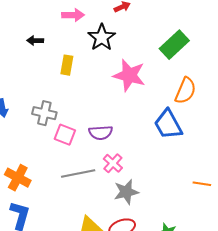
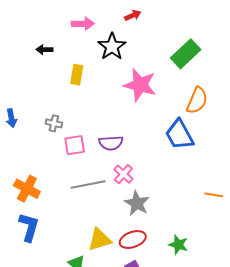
gray cross: (44, 113) -> (54, 123), size x0.7
pink square: (65, 135) -> (75, 145), turned -30
gray star: (126, 192) -> (137, 203), turned -30

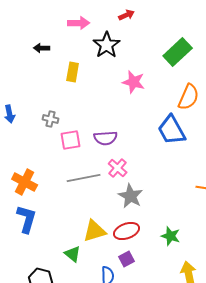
pink star: (140, 85) -> (134, 82), size x0.7

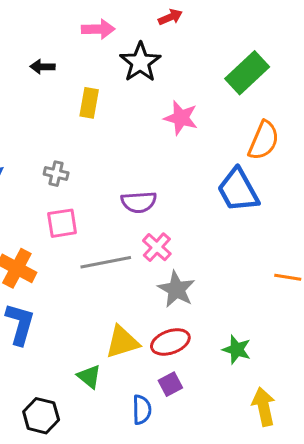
pink square: (71, 140) -> (62, 223), moved

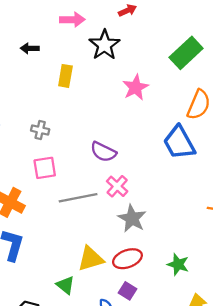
pink star: (181, 118) -> (136, 87), turned 30
purple semicircle: (139, 202) -> (103, 152), turned 30
purple square: (170, 384) -> (127, 291), turned -30

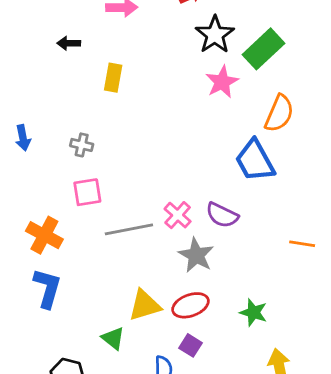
black star: (104, 45) -> (215, 35), moved
pink star: (136, 87) -> (222, 82), moved
purple semicircle: (103, 152) -> (222, 215), moved

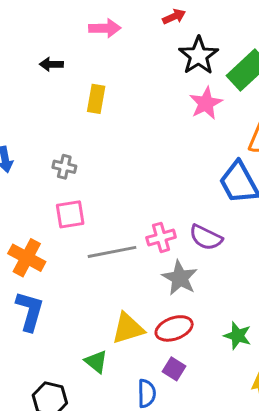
pink cross: (178, 215) -> (161, 237), turned 32

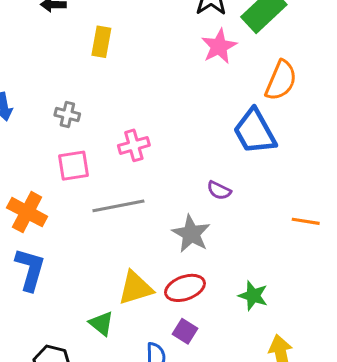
pink cross: (161, 237) -> (134, 145), moved
purple semicircle: (206, 237) -> (219, 190), size x0.7

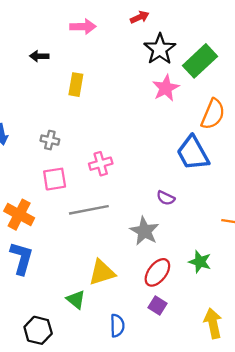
red ellipse: (185, 288) -> (157, 272), moved, turned -32
green star: (253, 296) -> (200, 262), moved
purple square: (185, 331) -> (157, 306), moved

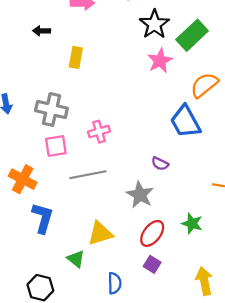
orange semicircle: (213, 114) -> (204, 85), turned -152
gray cross: (50, 140) -> (51, 109), size x1.8
blue L-shape: (22, 258) -> (43, 218), moved

